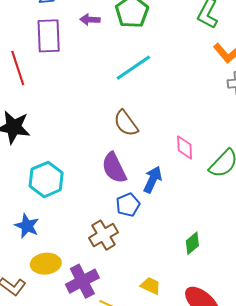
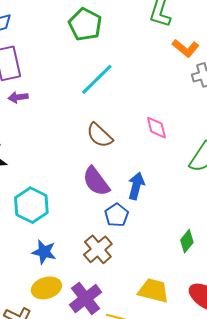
purple arrow: (90, 20) -> (18, 97), moved
pink diamond: (185, 148) -> (156, 128), moved
blue star: (27, 226) -> (44, 252), moved
yellow trapezoid: (151, 286) -> (153, 291), size x1.5

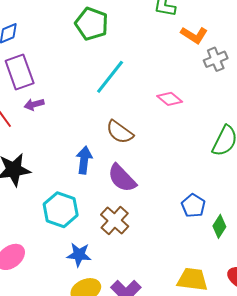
pink diamond: (156, 128) -> (170, 99), moved, turned -30
blue arrow: (136, 186) -> (84, 160), moved
blue pentagon: (117, 215) -> (193, 206), moved
brown cross: (98, 249) -> (115, 220), moved

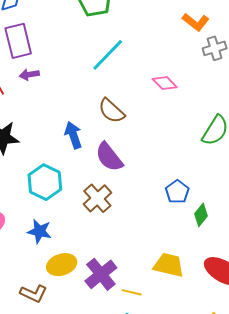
blue arrow: (84, 160) -> (73, 135), turned -32
blue star: (79, 255) -> (39, 231), moved

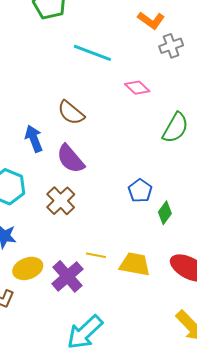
cyan line: (108, 55) -> (92, 53), moved, turned 69
pink diamond: (165, 83) -> (137, 88), moved
yellow line: (132, 292) -> (96, 255), moved

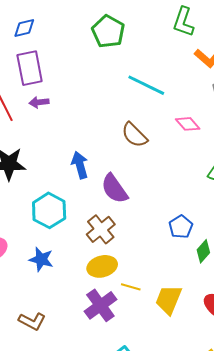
brown semicircle: (71, 113) -> (134, 135), moved
yellow trapezoid: (135, 264) -> (169, 300), turned -84
yellow ellipse: (28, 268) -> (102, 266), moved

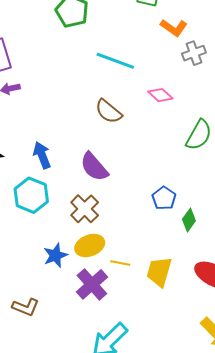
blue arrow: (80, 165) -> (42, 155), moved
blue star: (41, 259) -> (55, 255), moved, turned -30

